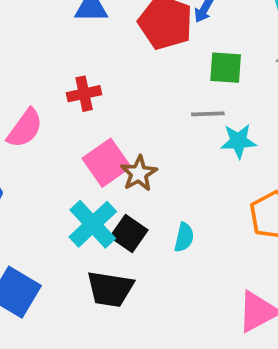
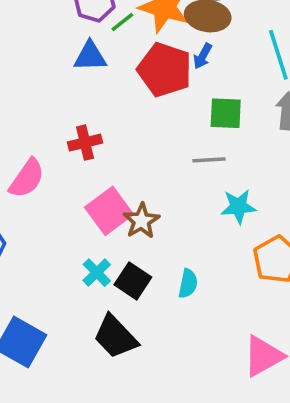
cyan star: (238, 141) -> (238, 207), moved
cyan cross: (93, 224) -> (97, 273), size x0.6
black trapezoid: (110, 289) -> (115, 337), turned 39

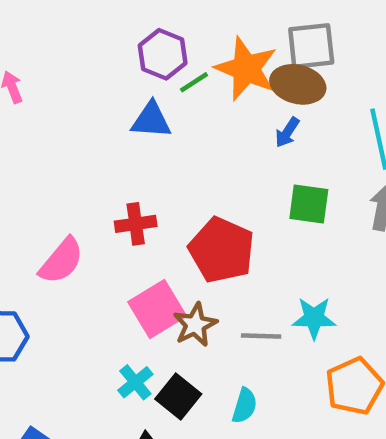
red pentagon: (165, 70) -> (222, 250), moved
gray line: (209, 160) -> (261, 336), moved

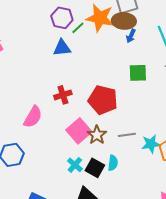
blue arrow: (287, 132) -> (131, 36), moved
cyan star: (314, 318) -> (151, 144), moved
cyan semicircle: (245, 406) -> (113, 163), moved

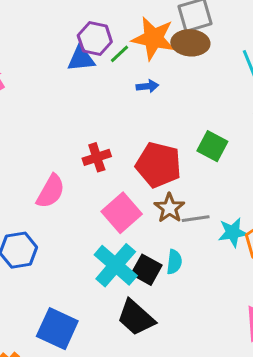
blue arrow: (131, 36) -> (147, 86), moved, turned -120
blue triangle: (62, 48) -> (81, 59), moved
green square: (138, 73) -> (212, 146), moved, turned 30
brown star: (97, 135) -> (169, 208), moved
cyan cross: (75, 165) -> (116, 265), size x1.8

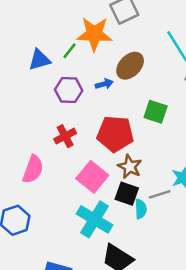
purple hexagon: (95, 39) -> (69, 90), moved
brown ellipse: (190, 43) -> (130, 66), moved, turned -40
blue arrow: (147, 86) -> (104, 84), moved
gray line: (196, 219) -> (160, 194), moved
black square: (147, 270) -> (127, 194), moved

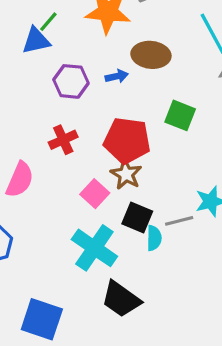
green line: (69, 51) -> (48, 22), moved
brown ellipse: (130, 66) -> (151, 55), turned 48
brown star: (130, 167) -> (126, 174), moved
pink square: (92, 177) -> (95, 194), size x0.7

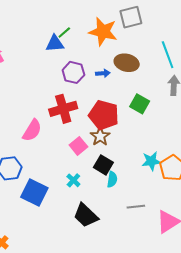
red cross: (63, 140) -> (63, 109), size x1.5
gray line: (179, 221) -> (136, 207), moved
cyan cross: (94, 248) -> (73, 180), size x0.5
blue square: (42, 319) -> (34, 193), moved

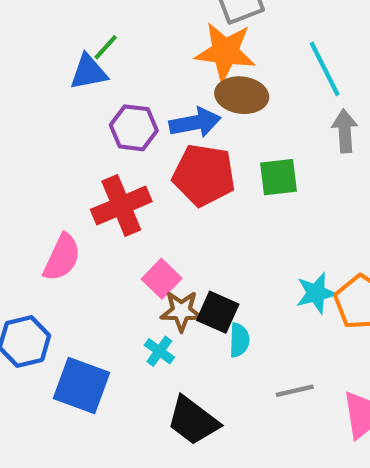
orange star: (103, 32) -> (225, 52), moved
blue arrow: (103, 73) -> (195, 123), size x1.6
green square: (140, 104) -> (279, 177), turned -30
red pentagon: (104, 115) -> (204, 175), moved
brown star: (100, 136) -> (181, 311), moved, turned -30

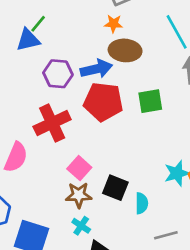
orange star: (225, 52) -> (114, 24), size x0.5
brown star: (181, 311) -> (79, 195), moved
cyan semicircle: (239, 340) -> (142, 203), moved
cyan cross: (159, 351) -> (81, 226), moved

